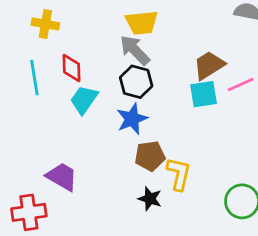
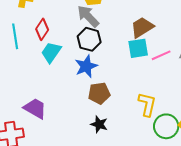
red diamond: (72, 68) -> (42, 29), turned 35
pink line: (241, 84) -> (161, 55), moved
yellow L-shape: (179, 174) -> (147, 104), moved

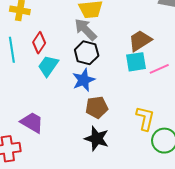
black star: (99, 124) -> (97, 139), size x1.4

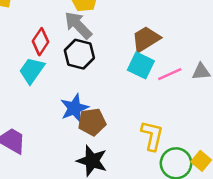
red diamond: (39, 43) -> (40, 42), moved
cyan square: (136, 62) -> (141, 65), turned 35
blue star: (84, 80) -> (74, 108), moved

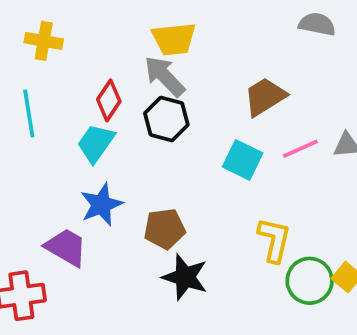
cyan square: (141, 65) -> (243, 160), moved
blue star: (74, 108) -> (101, 205), moved
brown pentagon: (92, 122) -> (165, 229), moved

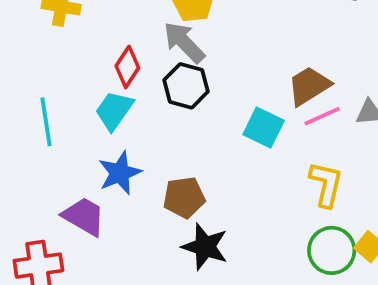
brown trapezoid: (265, 97) -> (309, 86), moved
cyan line: (29, 113) -> (46, 122), moved
yellow L-shape: (274, 240) -> (326, 184), moved

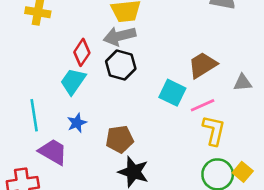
gray arrow: (184, 42) -> (120, 36), turned -60
pink line: (322, 116) -> (203, 105), moved
cyan line: (46, 122) -> (34, 115), moved
blue star: (120, 173) -> (77, 123), size x0.7

